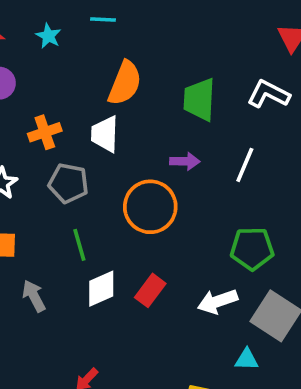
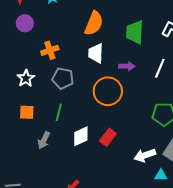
white trapezoid: (105, 134) -> (96, 53), moved
green line: (79, 245) -> (59, 112), moved, turned 30
gray arrow: (34, 296) -> (44, 140), turned -126
white arrow: (218, 301) -> (145, 155), moved

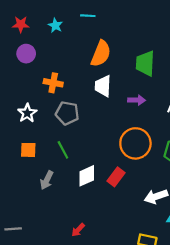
orange cross: (50, 50) -> (53, 83), turned 30
orange circle: (108, 91) -> (135, 143), moved
green line: (59, 112) -> (63, 150), turned -42

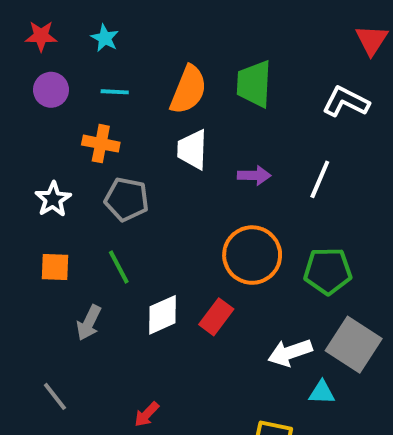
cyan line: (88, 16) -> (115, 92), moved
green trapezoid: (145, 63) -> (254, 84), moved
gray line: (13, 229) -> (55, 396), moved, turned 56

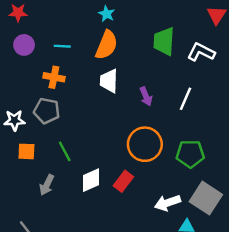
cyan star: (105, 38) -> (107, 14), moved
green trapezoid: (254, 84) -> (164, 41), moved
purple arrow: (254, 175) -> (146, 96), turned 66
white star: (53, 199) -> (14, 120), moved, turned 30
gray pentagon: (127, 199) -> (47, 111), moved

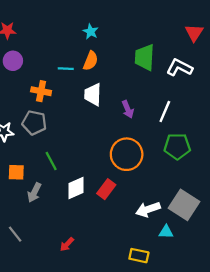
orange semicircle: (107, 45) -> (91, 61), size x0.7
cyan line: (62, 46) -> (66, 69), moved
orange square: (26, 151) -> (16, 172), moved
green pentagon: (190, 154) -> (177, 146), moved

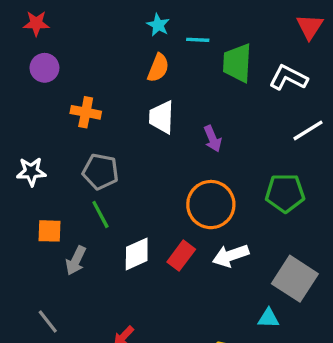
cyan line: (66, 69) -> (198, 40), moved
white line: (165, 111) -> (308, 130), moved, turned 35
gray pentagon: (34, 123) -> (100, 172), moved
white arrow: (148, 209) -> (231, 256), moved

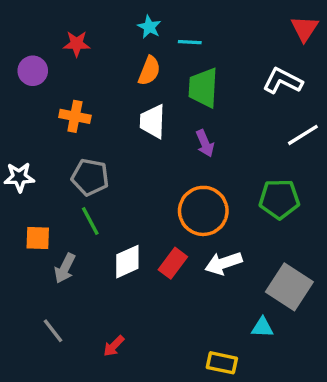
red star: (36, 23) -> (77, 44), moved
green trapezoid: (237, 63) -> (203, 88), moved
gray line: (48, 321) -> (53, 331), moved

